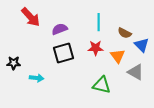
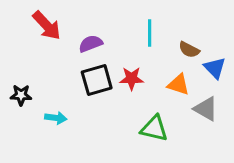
red star: (96, 48) -> (132, 78), moved
orange triangle: (118, 56) -> (178, 85), turned -35

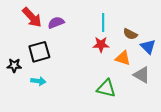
purple semicircle: (91, 44) -> (56, 23), moved
red star: (132, 78) -> (101, 45), moved
black square: (97, 80) -> (39, 52), moved

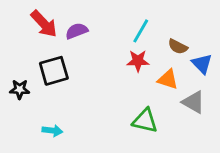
cyan line: (103, 23) -> (141, 31), turned 30
cyan arrow: (38, 81) -> (52, 131), moved

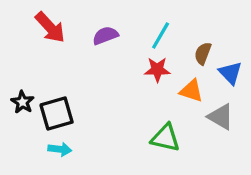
purple semicircle: (77, 31) -> (105, 36), moved
brown semicircle: (178, 47) -> (203, 53), turned 84
black square: (54, 71) -> (57, 113), moved
black star: (20, 89) -> (22, 102), turned 30

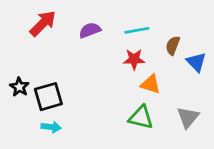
red arrow: (50, 27) -> (43, 23), turned -92
cyan line: (161, 36) -> (137, 30), turned 50
orange triangle: (191, 91) -> (151, 84), moved
gray triangle: (221, 117) -> (188, 117), moved, turned 40

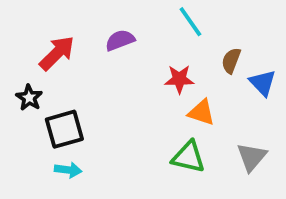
red arrow: (43, 23) -> (57, 53), moved
cyan line: (137, 30) -> (190, 22), moved, turned 65
black star: (19, 87) -> (29, 98), moved

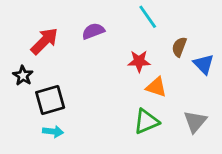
green triangle: (189, 157) -> (146, 121), turned -36

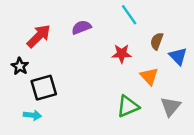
orange triangle: (156, 87) -> (149, 76), moved, turned 30
cyan arrow: (53, 132) -> (32, 115), moved

